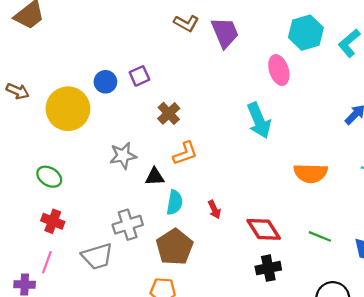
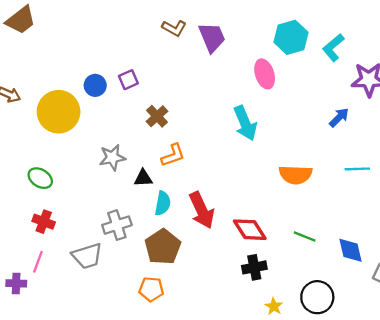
red arrow: (214, 209) -> (202, 210), size x2.0

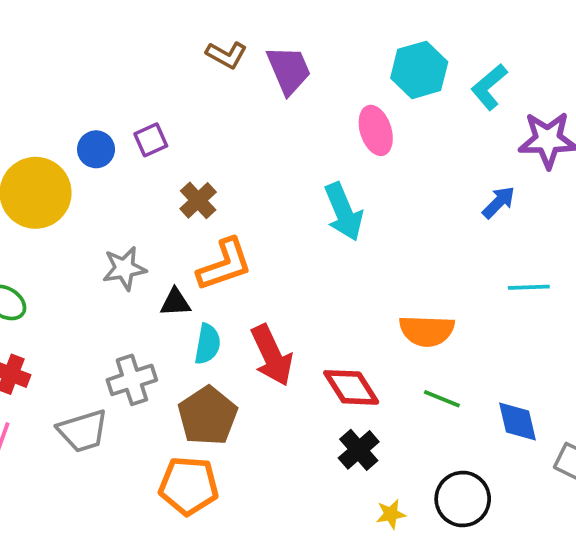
orange L-shape: (173, 155) -> (225, 265), size x1.4
orange semicircle: (296, 175) -> (427, 331), moved
black cross: (254, 267) -> (359, 450), turned -30
orange pentagon: (151, 289) -> (189, 486), size x1.4
yellow star: (274, 306) -> (391, 514), turned 30

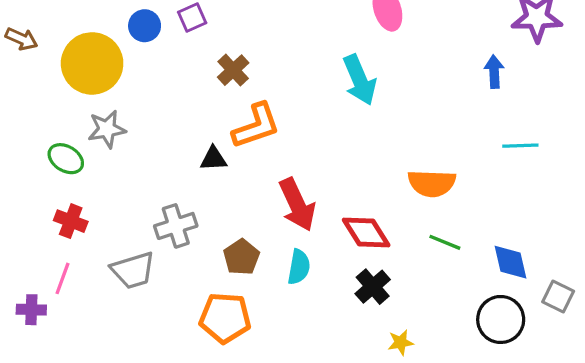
blue arrow: (499, 202) -> (494, 72), turned -48
gray star: (124, 268) -> (107, 129), moved
cyan semicircle: (208, 344) -> (299, 267), moved
brown pentagon: (208, 416) -> (241, 257), size x0.7
black circle: (463, 499) -> (501, 319), moved

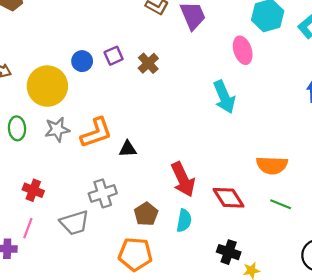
brown cross: (233, 70) -> (148, 63), moved
orange L-shape: (256, 126) -> (96, 133), moved
green ellipse: (66, 159) -> (17, 128), moved, turned 55
black cross: (373, 287) -> (229, 252), moved, turned -30

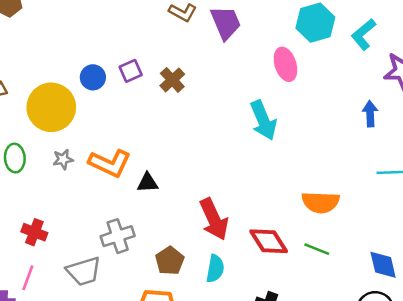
gray star: (57, 129) -> (63, 159), size x0.7
orange L-shape: (96, 133) -> (110, 163), turned 44
green line: (281, 204) -> (317, 249), moved

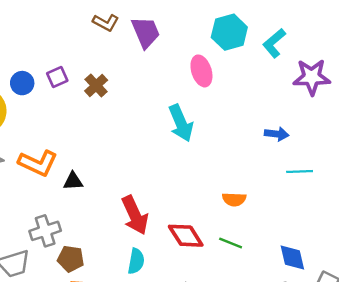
blue arrow: (370, 114) -> (277, 134), moved, turned 100
orange semicircle: (321, 202) -> (234, 199), size x0.7
brown pentagon: (170, 261) -> (71, 259), moved, turned -30

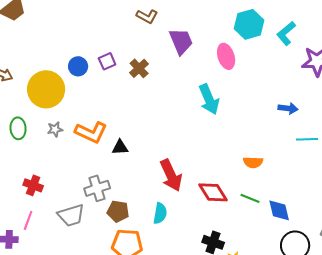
purple trapezoid: (146, 32) -> (181, 41), moved
blue diamond: (292, 258) -> (279, 210), moved
cyan semicircle: (136, 261) -> (160, 213), moved

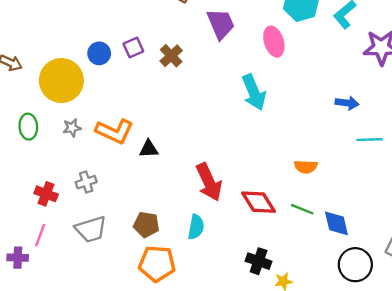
gray cross: (97, 188) -> (86, 182), moved, size x0.7

